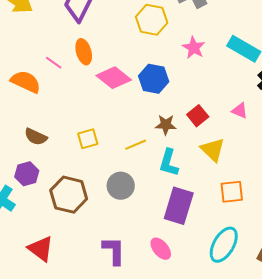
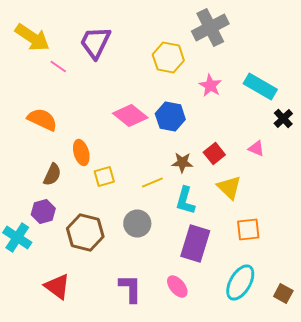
orange ellipse: (84, 52) -> (81, 152), moved
pink line: (54, 63) -> (58, 66), moved
brown semicircle: (36, 137) -> (52, 174), turned -90

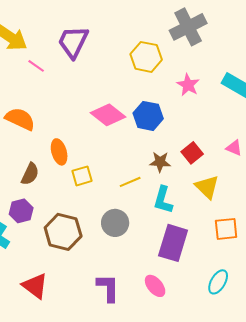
cyan ellipse: (240, 282) -> (218, 282), size x0.7

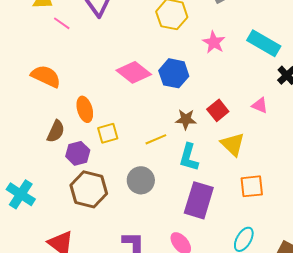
purple hexagon: (21, 211) -> (78, 153), moved

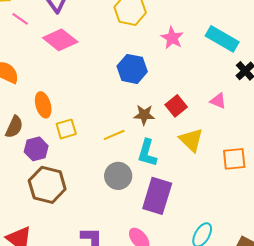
pink diamond: (134, 72) -> (60, 40), moved
gray circle: (141, 180) -> (118, 176), moved
orange square: (252, 186) -> (234, 159), moved

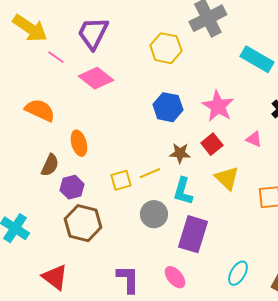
pink star: (172, 38) -> (218, 106), moved, size x1.4
cyan rectangle: (222, 39) -> (257, 59), moved
yellow square: (66, 129) -> (121, 180), moved

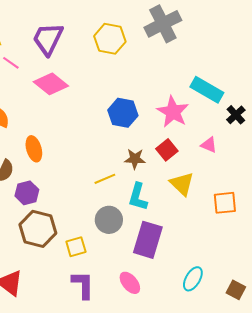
yellow hexagon: (166, 48) -> (110, 39), moved
cyan rectangle: (257, 59) -> (207, 90), moved
yellow square: (121, 180) -> (76, 247), moved

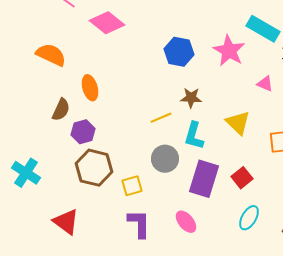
red square: (167, 150) -> (242, 178), moved

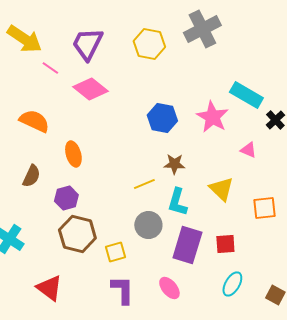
brown semicircle: (61, 110) -> (31, 176), moved
red square: (242, 178) -> (225, 244), turned 35

